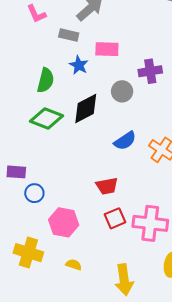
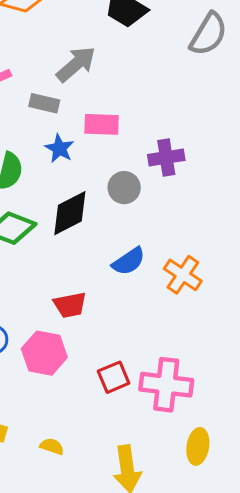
red trapezoid: (107, 186) -> (70, 305), moved
pink hexagon: (64, 222) -> (44, 353), moved

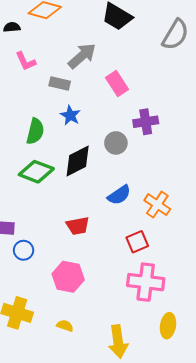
pink rectangle: (102, 124) -> (117, 83), moved, turned 55
pink hexagon: (44, 353) -> (68, 277), moved
red square: (114, 377) -> (137, 242), moved

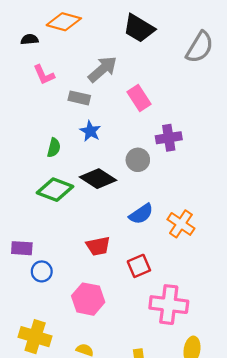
green semicircle: (35, 131) -> (54, 148), size x0.7
black diamond: (78, 161) -> (98, 179), turned 60
red square: (137, 242) -> (139, 266), moved

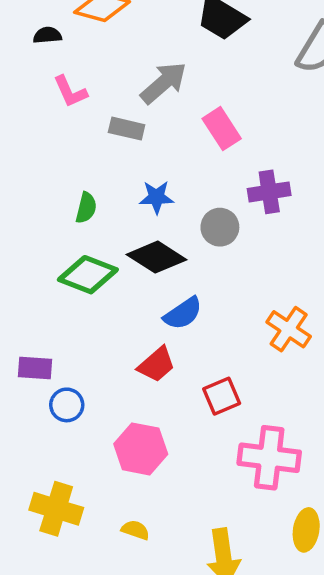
blue star: (90, 131) -> (157, 197), moved, turned -30
blue semicircle: (141, 214) -> (183, 313), moved
red trapezoid: (98, 246) -> (157, 364), turned -30

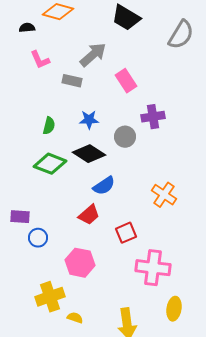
yellow cross: (56, 509) -> (50, 297), moved, turned -36
yellow semicircle: (135, 530) -> (75, 318), moved

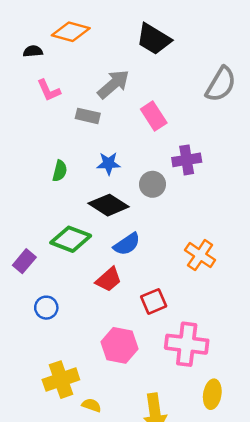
gray semicircle: (181, 35) -> (221, 84), moved
green diamond: (50, 164) -> (71, 239), moved
purple rectangle: (20, 217) -> (24, 261), moved, turned -54
pink hexagon: (80, 263) -> (120, 345), moved

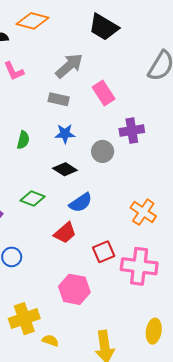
gray rectangle: (88, 116) -> (59, 99), moved
black diamond: (109, 205) -> (65, 169), size x0.7
green diamond: (71, 239) -> (33, 198), size x0.7
pink cross: (187, 344) -> (139, 266), moved

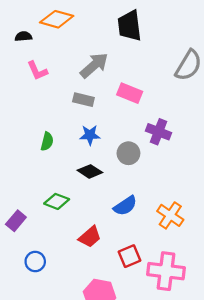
black trapezoid: (104, 27) -> (130, 26), turned 52
pink rectangle: (104, 93) -> (130, 93), turned -35
purple cross: (132, 131) -> (158, 132), turned 30
blue semicircle: (81, 203) -> (125, 206), moved

